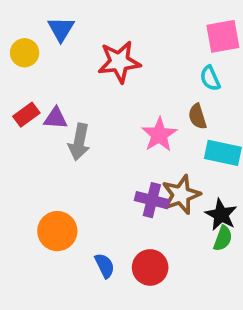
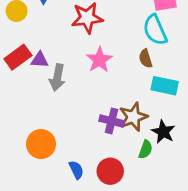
cyan semicircle: (210, 78) -> (155, 30), size x1.6
red rectangle: (26, 115) -> (18, 57), size x1.4
pink star: (159, 135) -> (99, 60), moved
green semicircle: (223, 238) -> (146, 149), moved

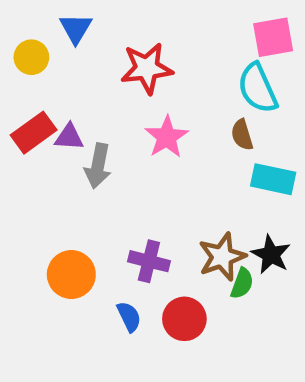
brown star: (133, 117) -> (222, 257), moved
purple cross: (112, 121) -> (149, 261), moved

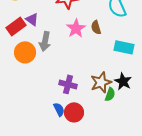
brown semicircle: (242, 135) -> (96, 27), moved
purple triangle: (69, 137) -> (32, 19), moved, turned 32
orange circle: (71, 275) -> (25, 52), moved
red circle: (184, 319) -> (74, 112), moved

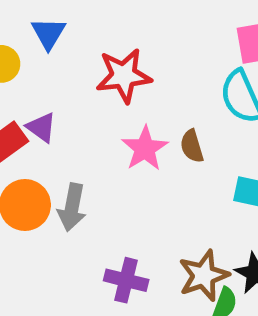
gray arrow: (45, 41) -> (72, 207), moved

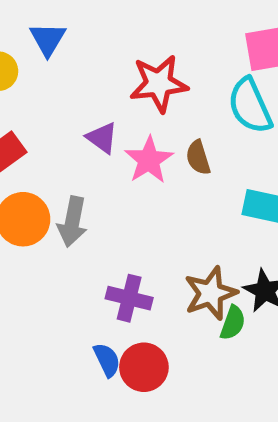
red star: (124, 76) -> (159, 84), moved
purple triangle: (41, 127) -> (102, 138), moved

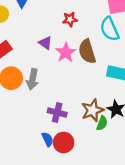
red star: (159, 84) -> (70, 19), size x0.6
brown semicircle: (198, 158) -> (87, 51), size x1.6

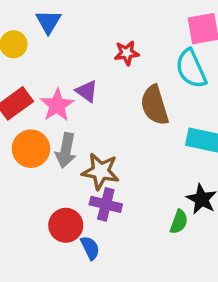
pink star: (66, 53) -> (57, 105), moved
brown star: (92, 110) -> (101, 171), moved, turned 30
red circle: (64, 142) -> (66, 225), moved

